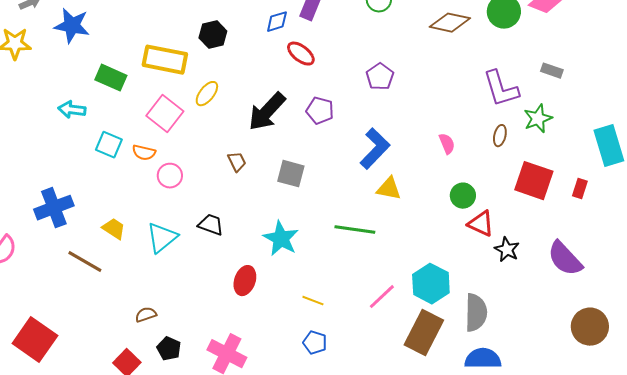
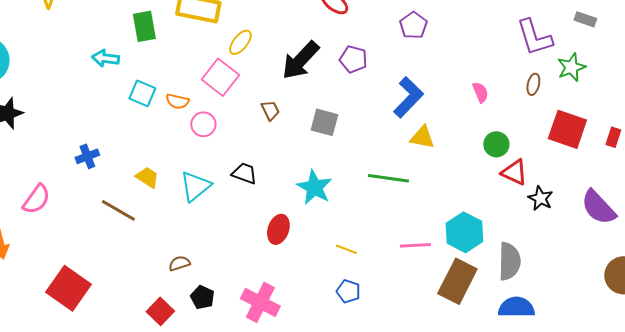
green rectangle: (111, 78) -> (144, 26), turned 56
pink square: (165, 114) -> (220, 77), moved
blue cross: (54, 208) -> (87, 156), size x0.6
pink line: (382, 297) -> (415, 245), turned 40

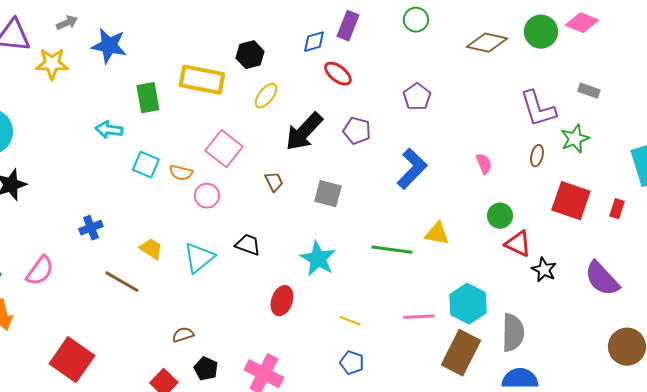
yellow ellipse: (240, 42) -> (266, 96), moved
yellow triangle: (422, 137) -> (437, 234), moved

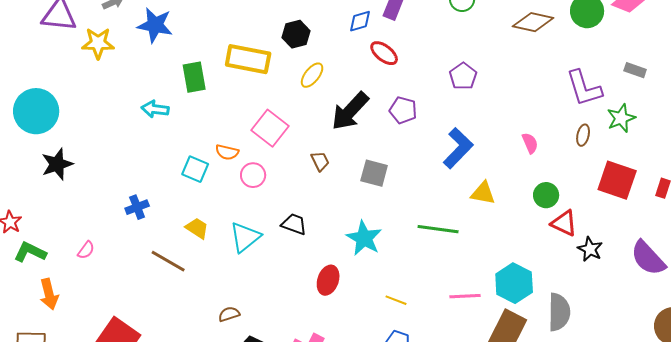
cyan square: (146, 165) -> (195, 169), moved
yellow triangle: (437, 234) -> (483, 193), moved
pink semicircle: (40, 271) -> (86, 250), size x0.6

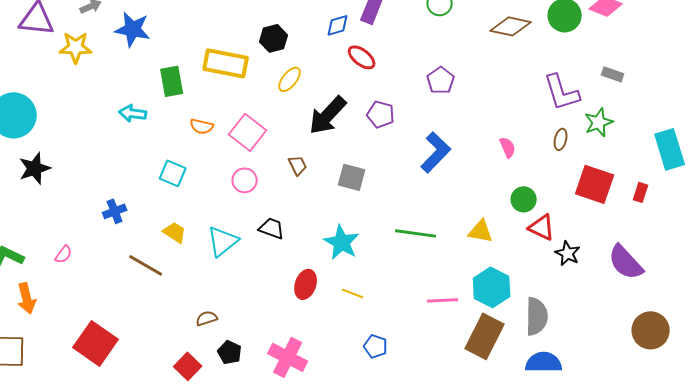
orange semicircle: (227, 152) -> (202, 126), moved
pink circle: (253, 175) -> (245, 180), moved
yellow triangle: (483, 193) -> (481, 231), moved
yellow line: (396, 300) -> (353, 293), moved

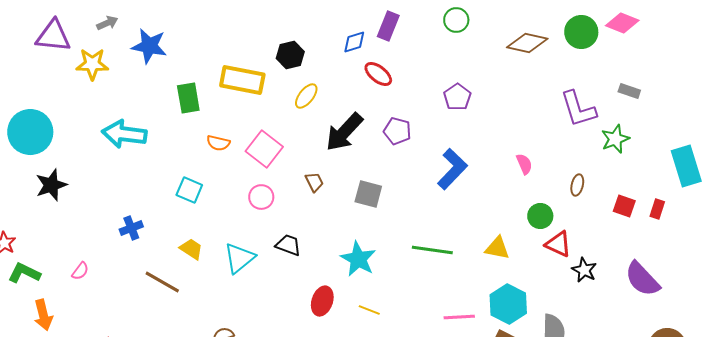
cyan arrow: (133, 113) -> (124, 134), moved, size x1.6
brown ellipse: (561, 139) -> (577, 185), moved
red square: (595, 184) -> (624, 206), moved, size x0.6

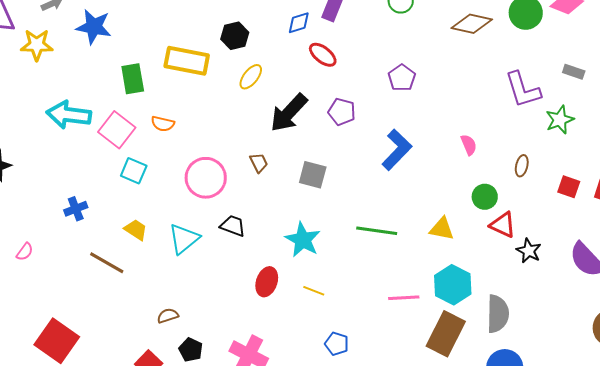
pink square: (264, 149) -> (117, 130), moved
pink circle: (261, 197) -> (206, 178), size x1.6

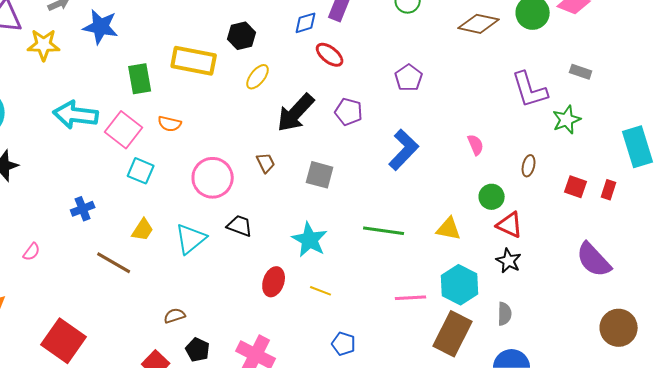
yellow trapezoid: (136, 230) -> (143, 230), turned 90
black star: (529, 251) -> (509, 261), moved
gray semicircle: (498, 314) -> (505, 314), size x0.6

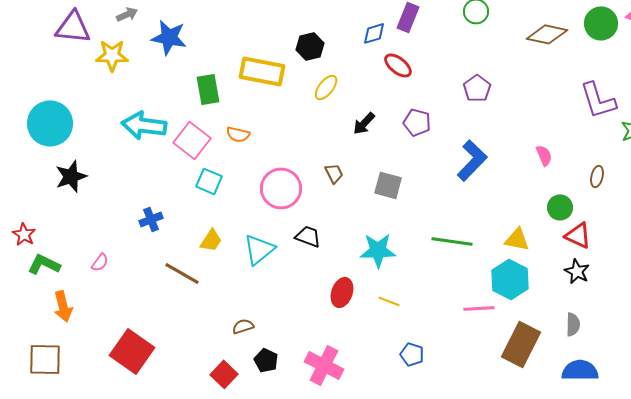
black arrow: (296, 113) -> (364, 123), size x0.6
cyan star: (310, 240) -> (378, 250), turned -30
cyan hexagon: (460, 285) -> (510, 279), moved

